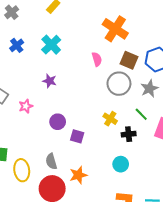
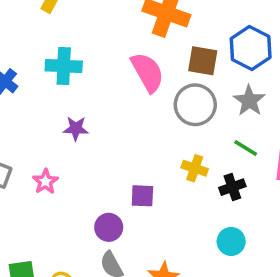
cyan cross: (51, 45) -> (64, 66), turned -30
pink semicircle: (97, 59) -> (147, 72), size x1.6
purple circle: (58, 122) -> (109, 227), moved
purple square: (77, 136) -> (142, 196), moved

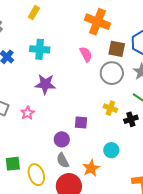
pink semicircle: (147, 72) -> (86, 54), size x0.7
purple star: (76, 128) -> (45, 84), size x1.5
cyan circle: (231, 241) -> (111, 150), moved

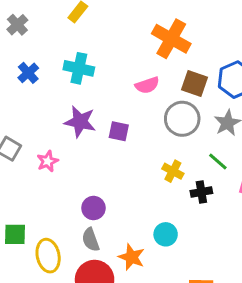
pink semicircle: (86, 54) -> (147, 85), turned 91
purple square: (81, 123) -> (119, 131), moved
orange star: (91, 168) -> (132, 257), turned -30

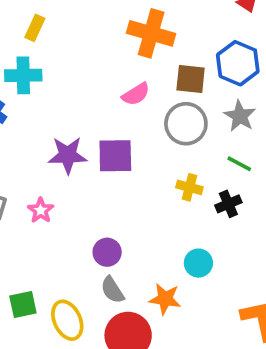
cyan cross: (79, 68) -> (23, 75), moved
purple square: (119, 131) -> (115, 156), size x1.5

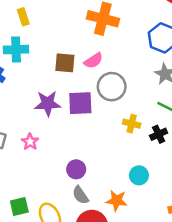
yellow rectangle: (35, 28) -> (23, 17), turned -42
brown square: (191, 79) -> (65, 63), moved
gray circle: (186, 124) -> (112, 87), moved

